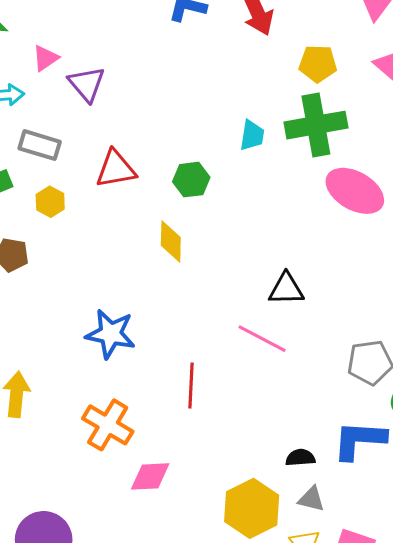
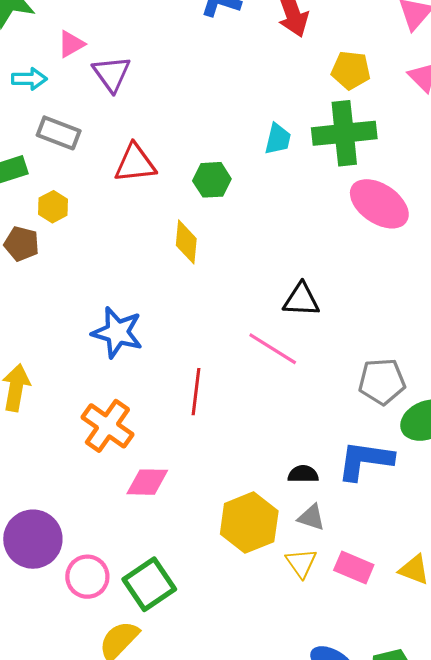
yellow hexagon: (50, 202) -> (53, 207), moved

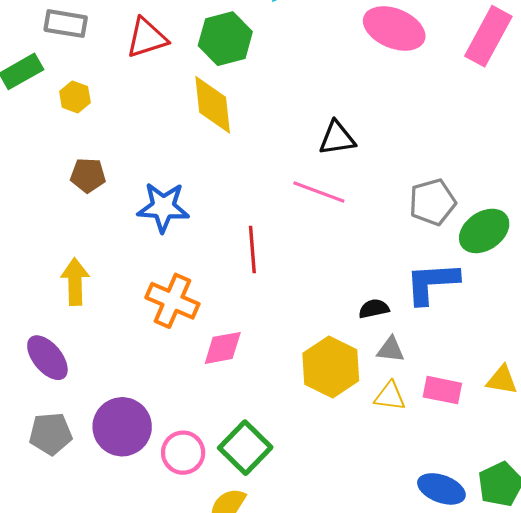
green hexagon: (212, 180) -> (225, 39), size x1.4
yellow diamond: (186, 242) -> (213, 105), size x1.4
brown pentagon: (21, 244) -> (88, 175), moved
yellow triangle: (301, 563) -> (390, 396), turned -36

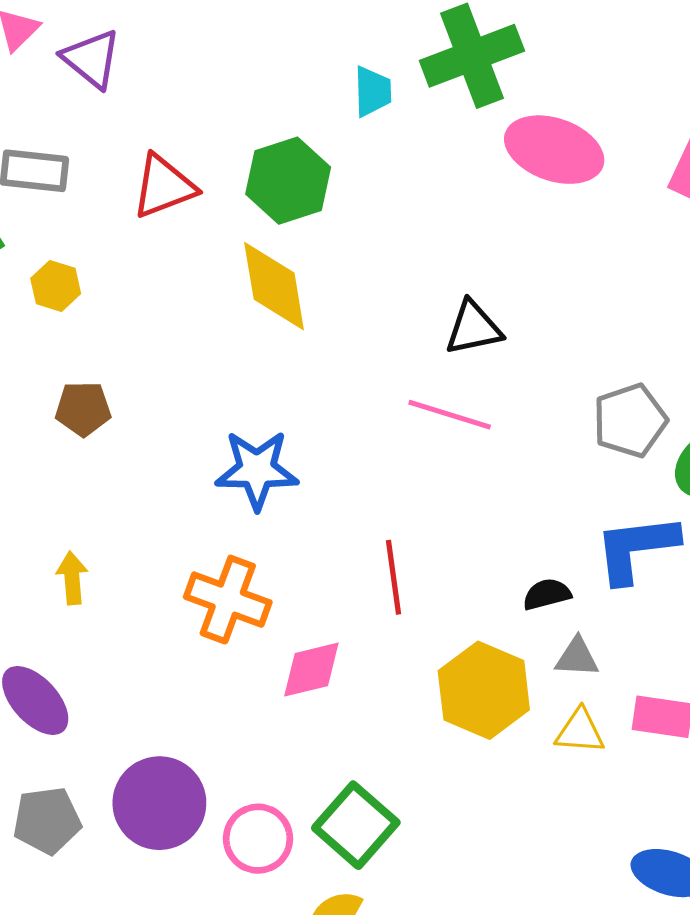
blue star: (163, 207) -> (257, 470), moved
red line: (252, 249) -> (394, 577), moved
yellow arrow: (75, 282) -> (72, 578), size x0.7

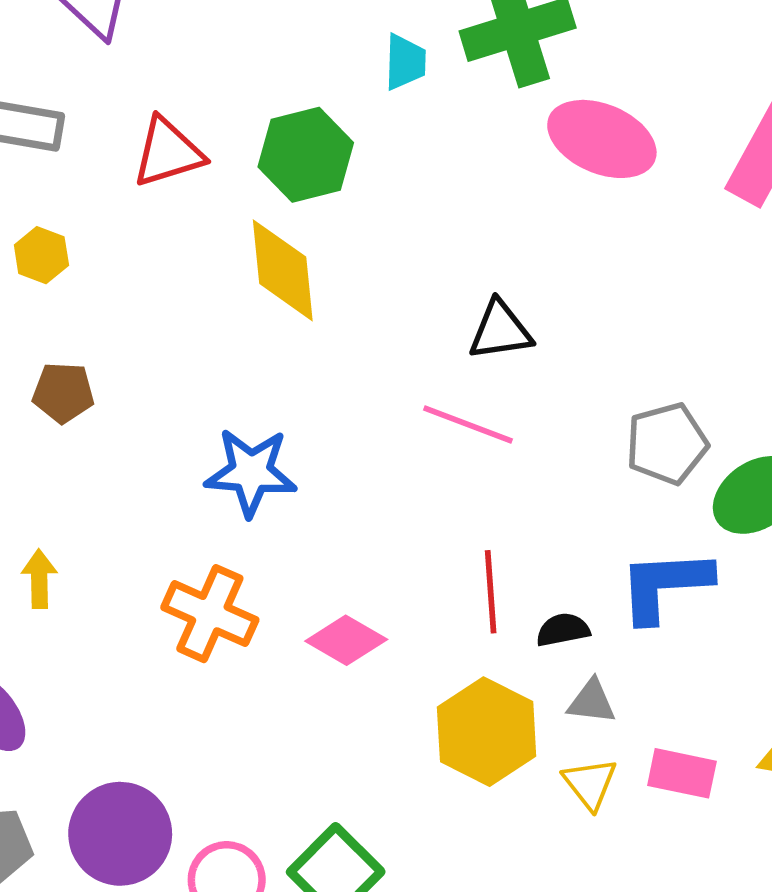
red line: (394, 577) -> (491, 592), moved
pink diamond: (311, 670) -> (346, 640), moved, turned 40
yellow triangle: (580, 731) -> (590, 784), turned 44

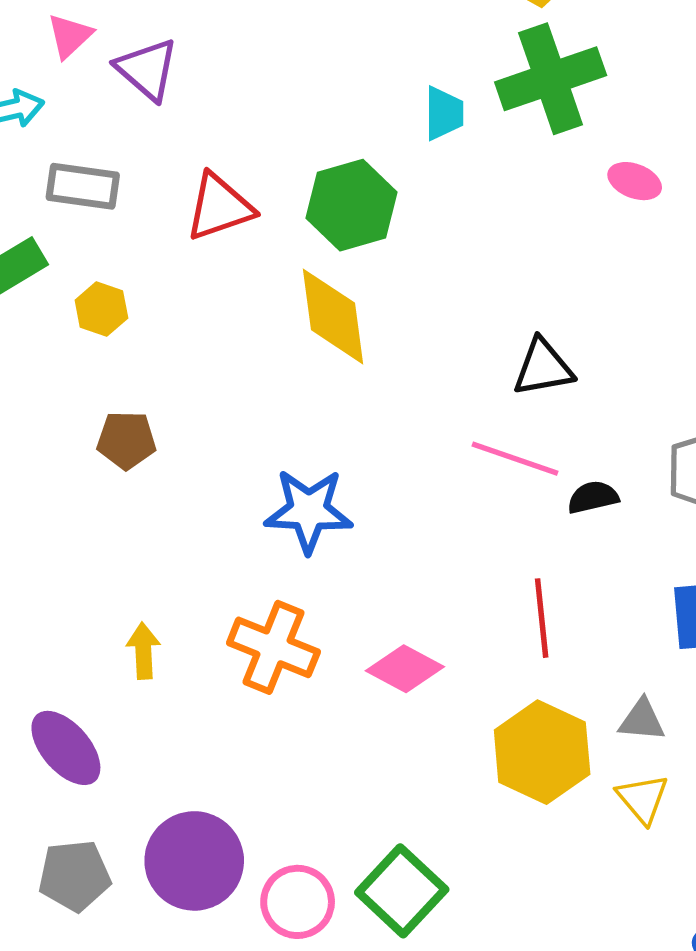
pink ellipse: (602, 139) -> (635, 181), size x0.5
yellow arrow: (39, 579) -> (143, 651), moved
black semicircle: (563, 630) -> (593, 497), moved

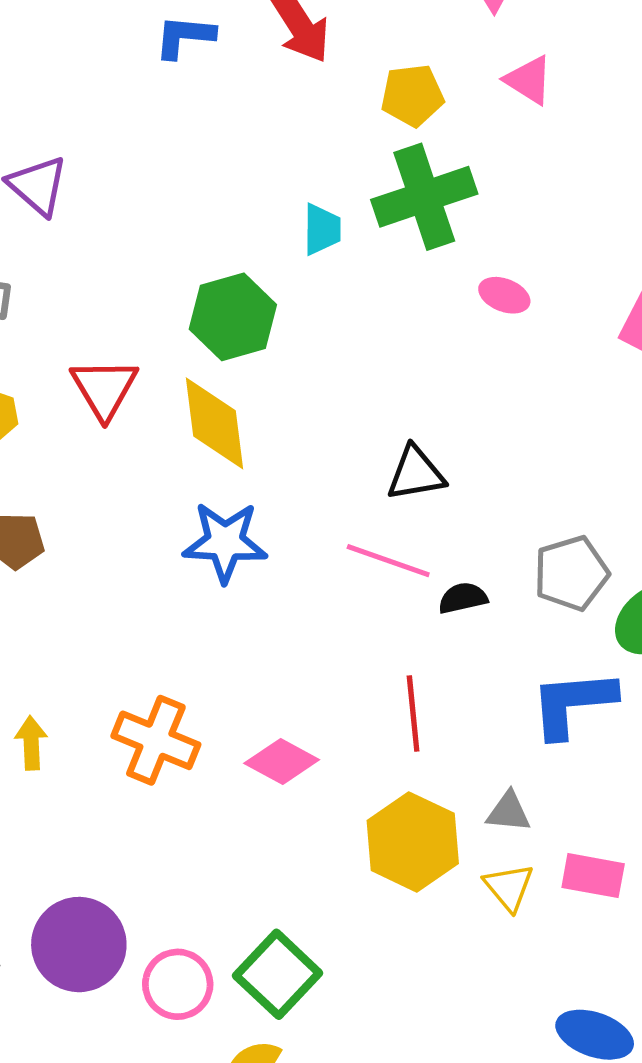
red triangle: (219, 207) -> (104, 388), moved, turned -42
blue star: (309, 511) -> (225, 542), moved

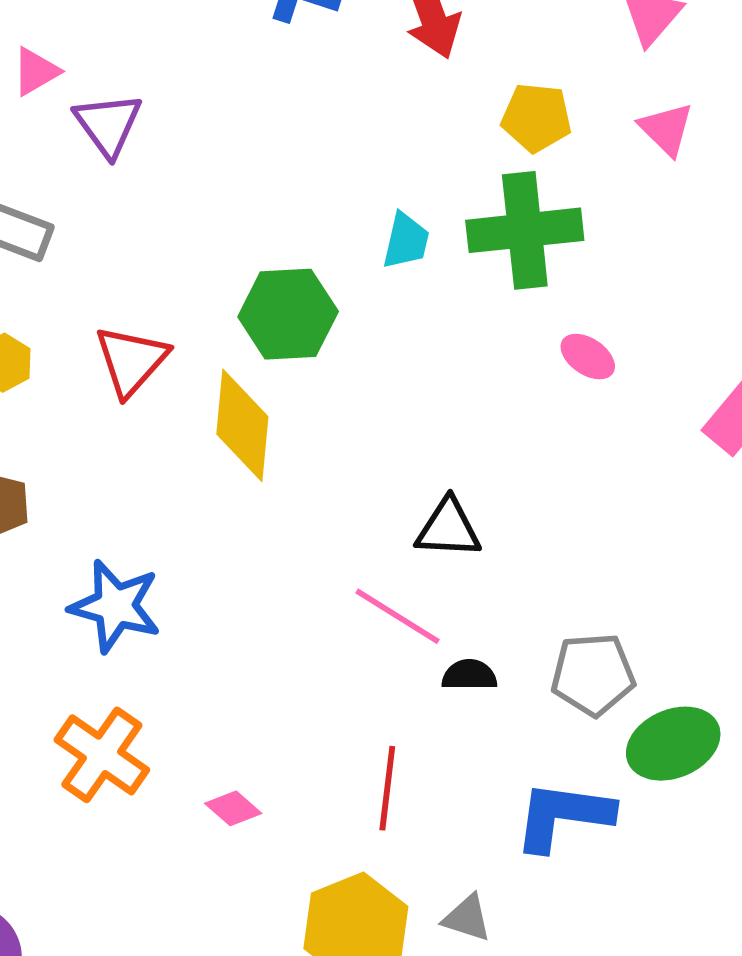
blue star: (225, 542) -> (115, 606), moved
pink diamond: (282, 761) -> (233, 808), size x0.7

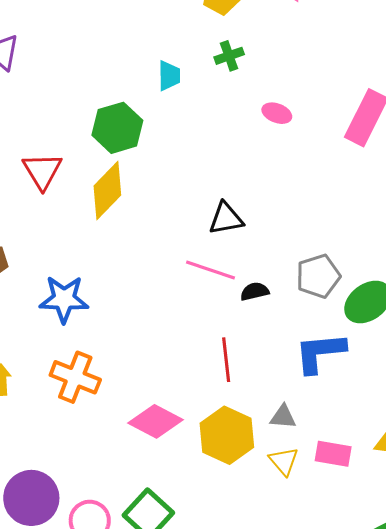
green cross: (525, 230) -> (229, 56), size x0.5
yellow diamond: (242, 425) -> (107, 191), turned 52
pink diamond: (233, 808) -> (155, 421), moved, size x1.8

